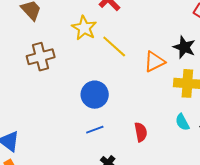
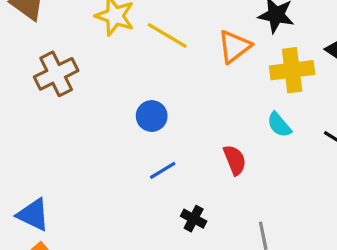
blue circle: (95, 95) -> (152, 116), size x0.7
cyan semicircle: (182, 122) -> (279, 125), moved

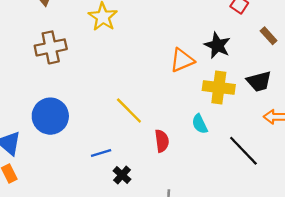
yellow line: (167, 35) -> (129, 111), moved
blue circle: (152, 116) -> (50, 116), moved, size x1.6
blue line: (163, 170) -> (101, 153), moved

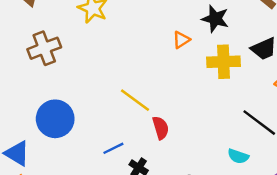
orange triangle: (182, 60) -> (181, 40), size x0.7
cyan semicircle: (200, 124) -> (238, 156), moved, turned -36
red semicircle: (162, 141) -> (161, 128), moved

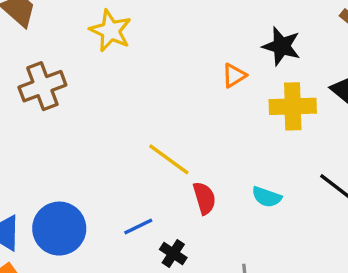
blue circle: (55, 119) -> (59, 229), moved
cyan semicircle: (238, 156) -> (267, 197), moved

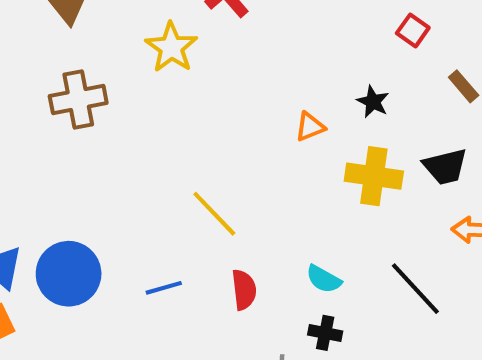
black star: (281, 46) -> (373, 102), size x0.7
red semicircle: (204, 198) -> (244, 290), moved
black cross: (173, 253) -> (325, 333), moved, turned -32

